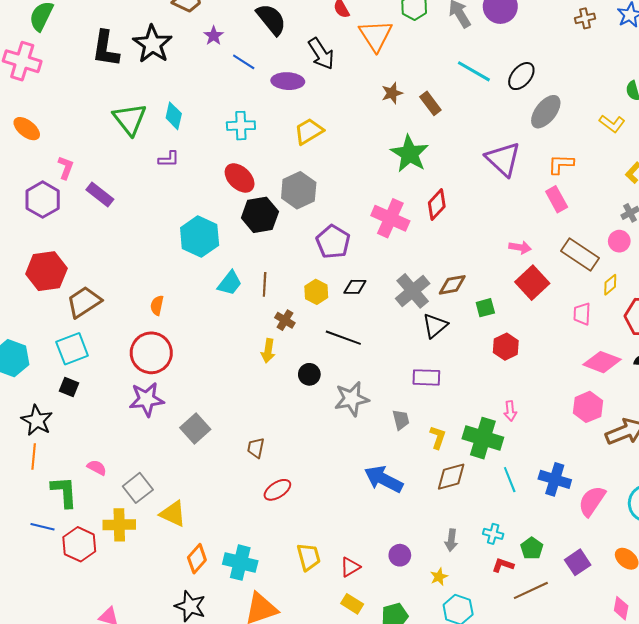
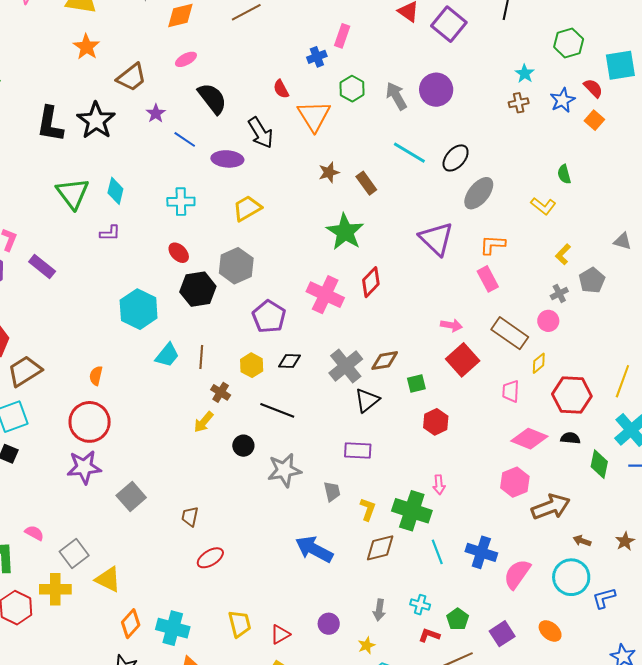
red ellipse: (240, 178) -> (179, 253), size x0.7
yellow arrow: (268, 351) -> (204, 422), turned 30

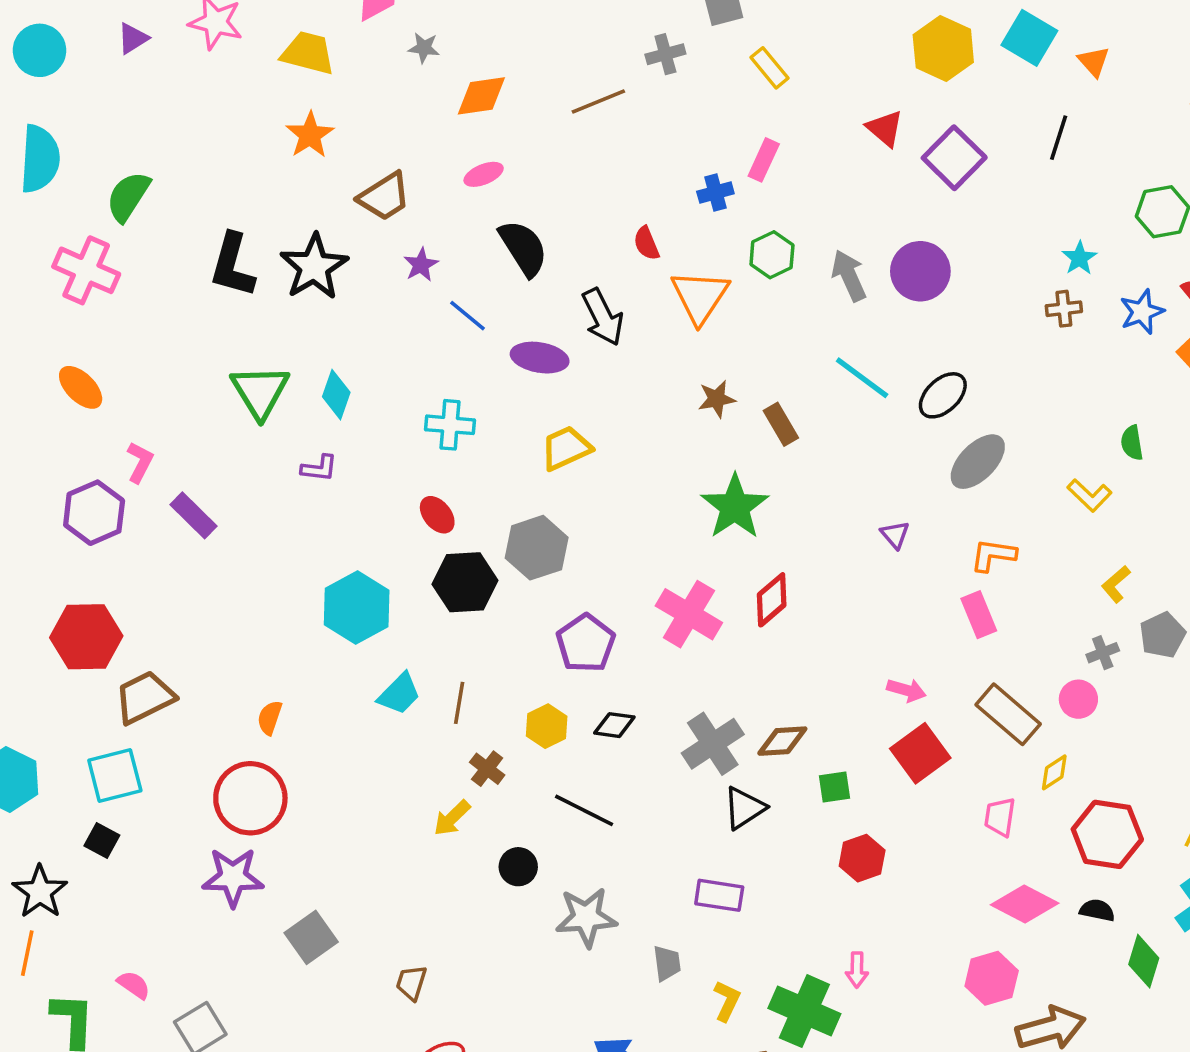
purple triangle: (436, 239) -> (895, 535), size x0.5

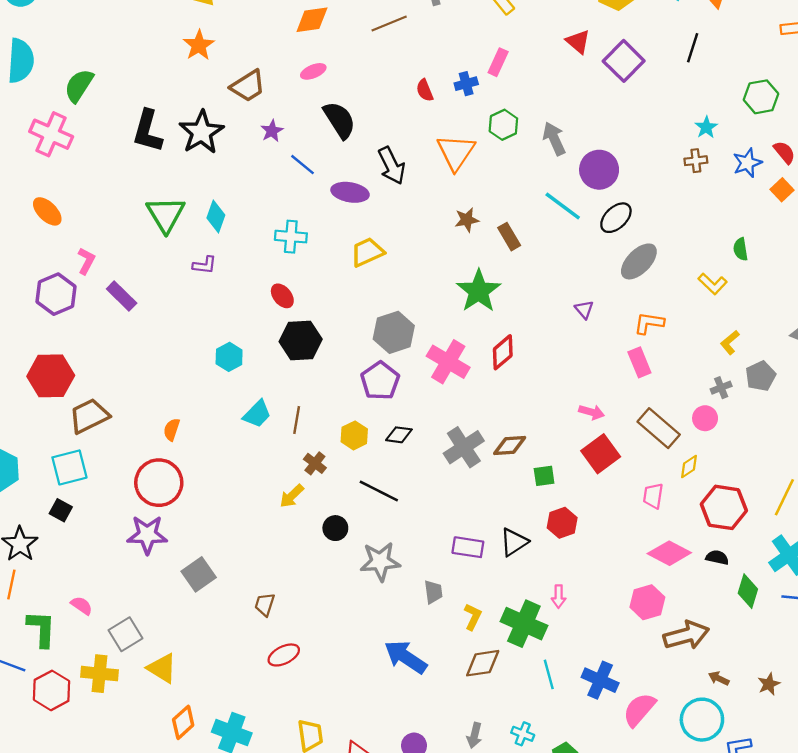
red semicircle: (646, 243) -> (425, 90), moved
purple circle: (920, 271) -> (599, 170), moved
gray hexagon: (537, 548) -> (394, 332), moved
cyan hexagon: (357, 608) -> (229, 357), size x0.6
black triangle: (744, 808) -> (514, 542), moved

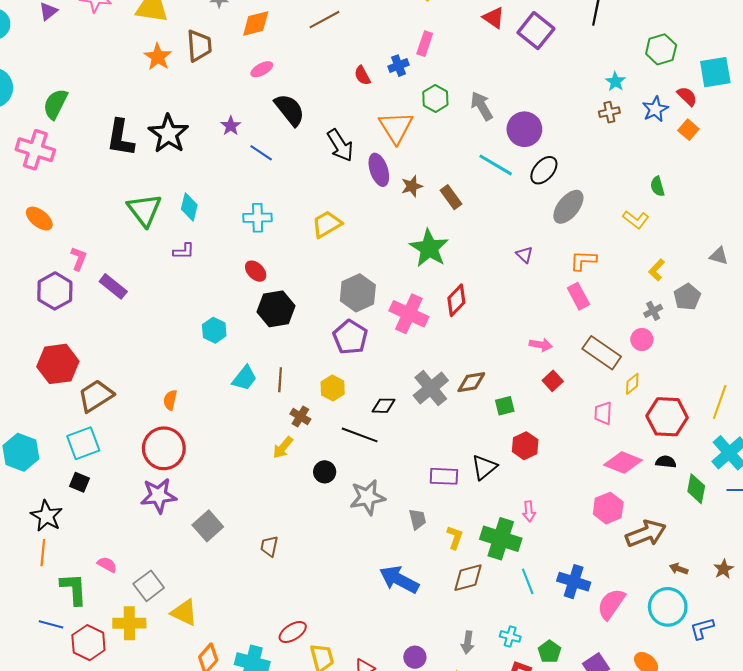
brown trapezoid: (248, 86) -> (199, 46), moved, turned -56
purple ellipse: (350, 192) -> (379, 170), moved, turned 68
black diamond: (399, 435) -> (383, 406), moved
red square: (601, 454) -> (553, 381), size x0.6
red ellipse: (284, 655) -> (293, 632), moved

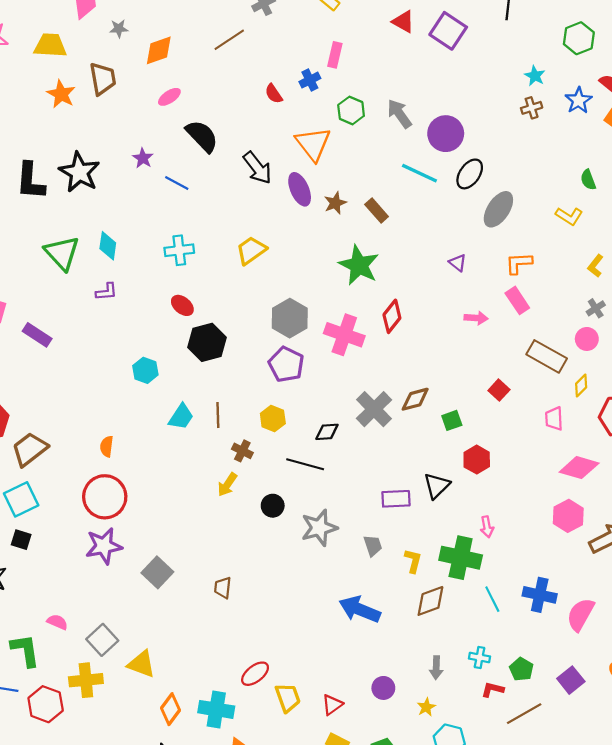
pink arrow: (541, 345) -> (476, 318), moved

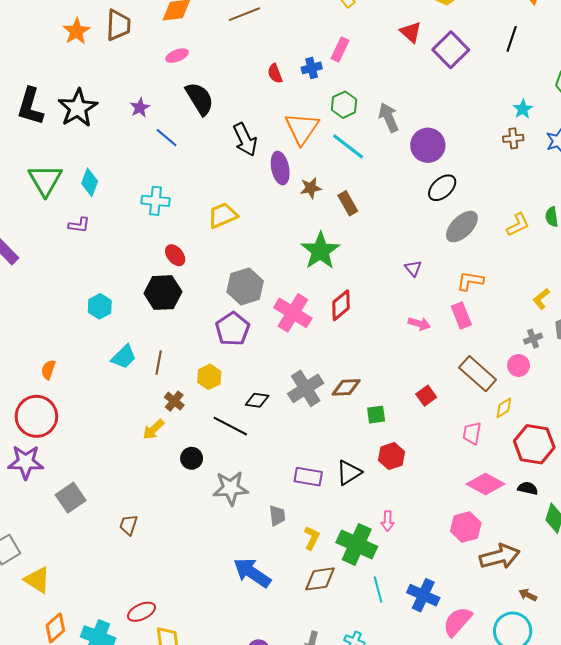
cyan line: (419, 173) -> (348, 146), moved
yellow L-shape: (569, 216) -> (518, 225), moved, turned -70
red ellipse: (182, 305) -> (175, 255), moved

